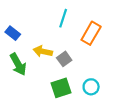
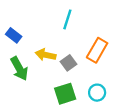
orange rectangle: (91, 33) -> (97, 50), moved

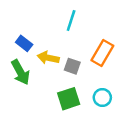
blue rectangle: (14, 35) -> (24, 43), moved
gray square: (68, 63) -> (72, 66), turned -35

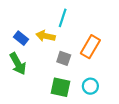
yellow arrow: (48, 58) -> (46, 36), moved
green square: (69, 99) -> (60, 87), turned 30

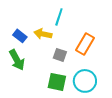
cyan circle: (90, 86) -> (85, 81), size x1.5

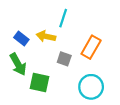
green square: (57, 82) -> (40, 83), moved

